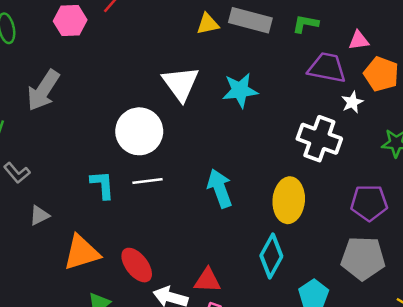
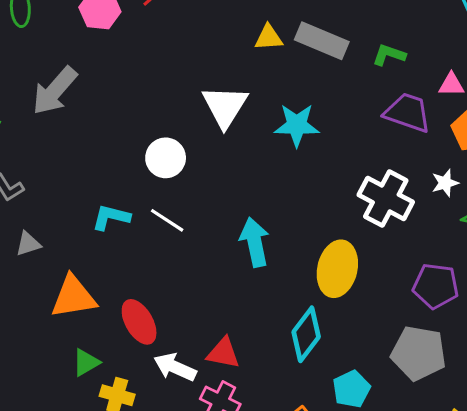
white star: (352, 102) -> (445, 183), moved
white circle: (139, 131) -> (166, 158), size x0.7
white line: (148, 181) -> (167, 220), turned 32
cyan L-shape: (102, 185) -> (111, 217), turned -80

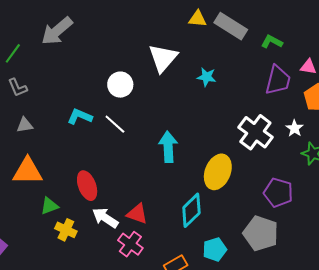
purple trapezoid: (408, 113) -> (278, 80), turned 76
cyan star: (297, 125) -> (207, 77), size x0.7
white star: (445, 183) -> (295, 128), turned -30
orange triangle: (73, 297) -> (28, 171), moved

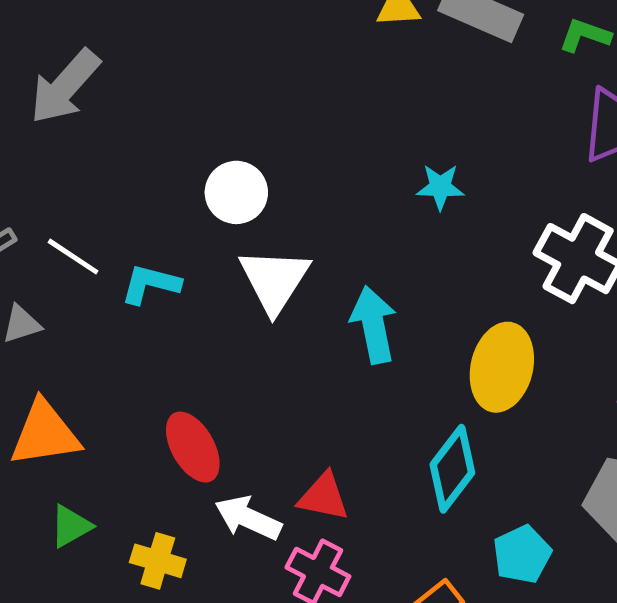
white triangle: (163, 58) -> (274, 280), moved
cyan star: (207, 77) -> (440, 187), moved
white line: (115, 124) -> (73, 257), moved
green triangle: (49, 206) -> (71, 526), moved

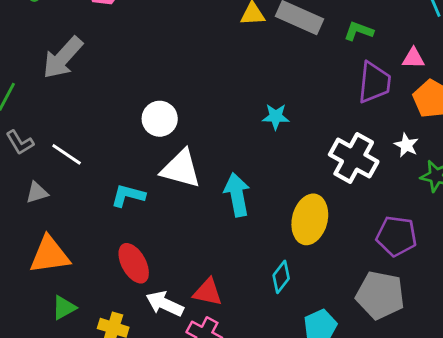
white triangle: (274, 280) -> (181, 169), turned -48
cyan L-shape: (151, 284) -> (128, 195), moved
cyan diamond: (452, 469) -> (281, 277), size x0.7

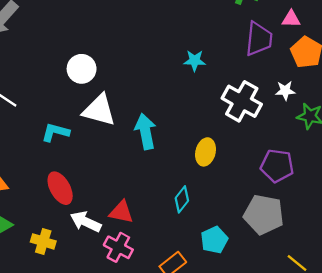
cyan star: (276, 117) -> (195, 61), moved
white star: (406, 145) -> (285, 91), turned -30
yellow ellipse: (310, 219) -> (206, 152), size x0.7

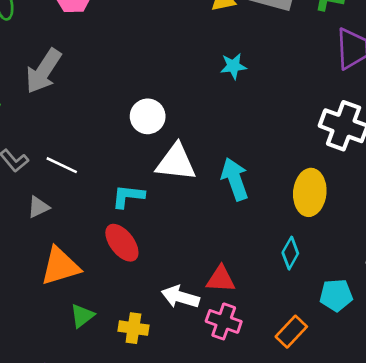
cyan star: (195, 61) -> (233, 66), moved
yellow ellipse: (206, 152) -> (310, 192), size x1.4
red ellipse: (60, 188) -> (122, 243), moved
cyan pentagon: (214, 240) -> (336, 295), turned 30

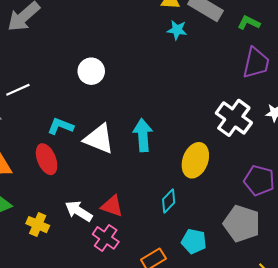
cyan star: (233, 66) -> (177, 30), moved
white triangle: (176, 162) -> (99, 139), moved
white line: (62, 165) -> (18, 90), turned -65

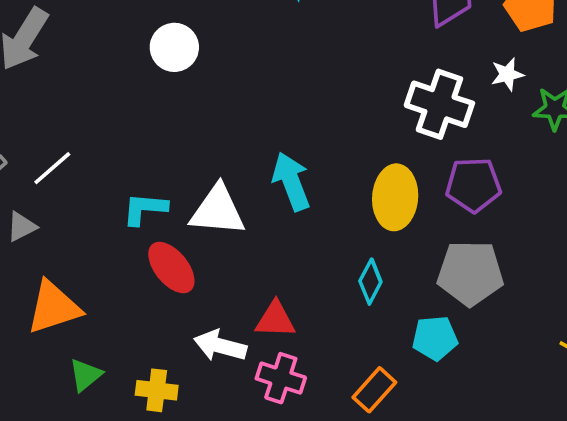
white circle: (91, 71) -> (174, 47), moved
red ellipse: (47, 159) -> (171, 268), moved
purple pentagon: (259, 181) -> (473, 185), moved
gray pentagon: (242, 224) -> (470, 273), moved

